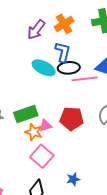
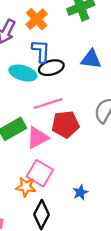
pink line: (85, 79) -> (48, 104), moved
pink triangle: (46, 125) -> (38, 138), size x1.5
orange star: (34, 132) -> (26, 187), moved

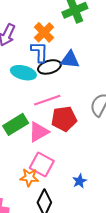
orange cross: (37, 19) -> (44, 32), moved
blue triangle: (91, 59) -> (70, 60), moved

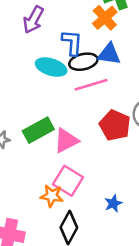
orange cross: (44, 32) -> (105, 18), moved
pink line: (47, 100) -> (91, 85), moved
red pentagon: (64, 119) -> (115, 125), moved, turned 30

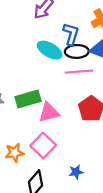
orange star: (52, 196) -> (14, 153), moved, turned -30

